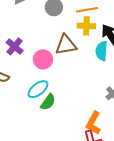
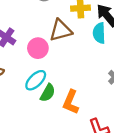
orange L-shape: (93, 123) -> (71, 102), moved

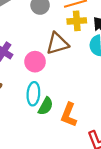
cyan ellipse: (36, 80) -> (33, 94), turned -40

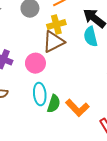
yellow cross: (77, 21) -> (56, 24), moved
orange L-shape: (69, 115) -> (77, 108), turned -55

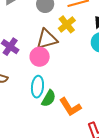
yellow cross: (56, 24) -> (67, 24), turned -36
brown triangle: (53, 42) -> (47, 39), moved

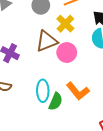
pink circle: (40, 57) -> (67, 53), moved
orange L-shape: (70, 107) -> (78, 91), moved

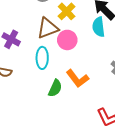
cyan ellipse: (43, 91) -> (42, 58), moved

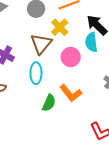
brown triangle: (48, 28) -> (41, 44), turned -30
pink circle: (67, 40) -> (71, 57), moved

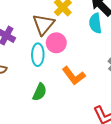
pink circle: (71, 57) -> (56, 43), moved
green semicircle: (49, 103) -> (40, 92), moved

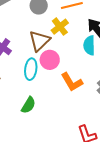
orange L-shape: (74, 76) -> (72, 82), moved

